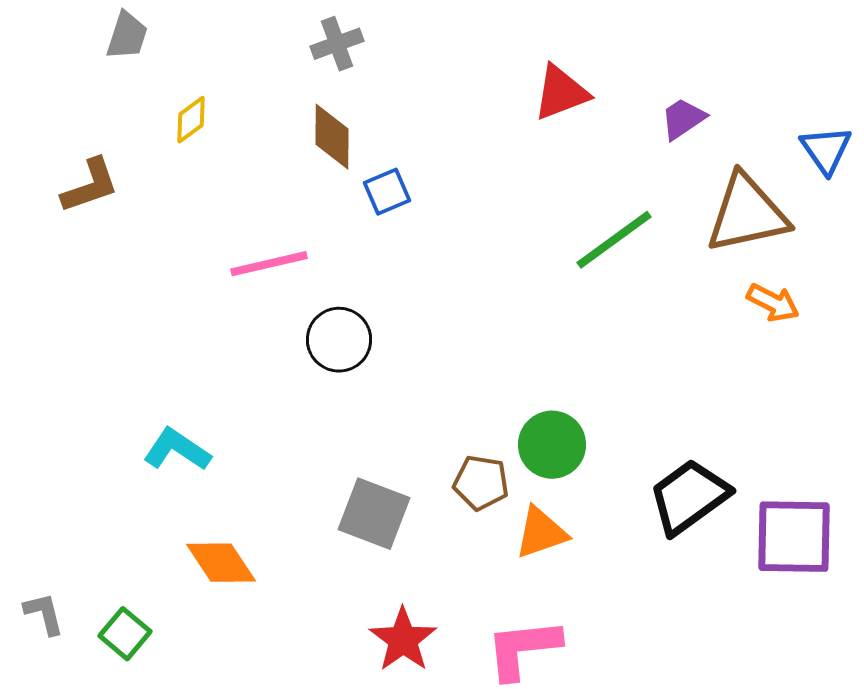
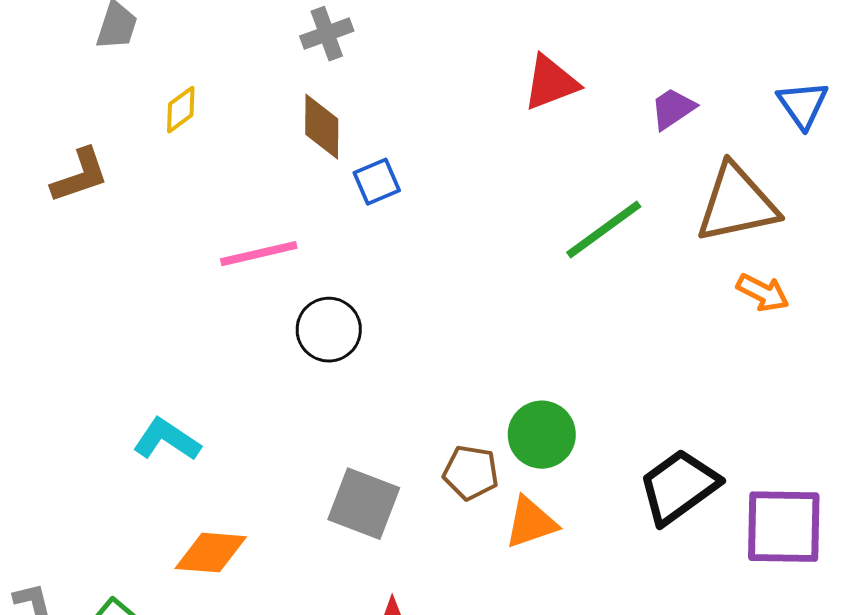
blue triangle: (826, 150) -> (803, 105), moved
orange diamond: (221, 563) -> (211, 553), turned -52

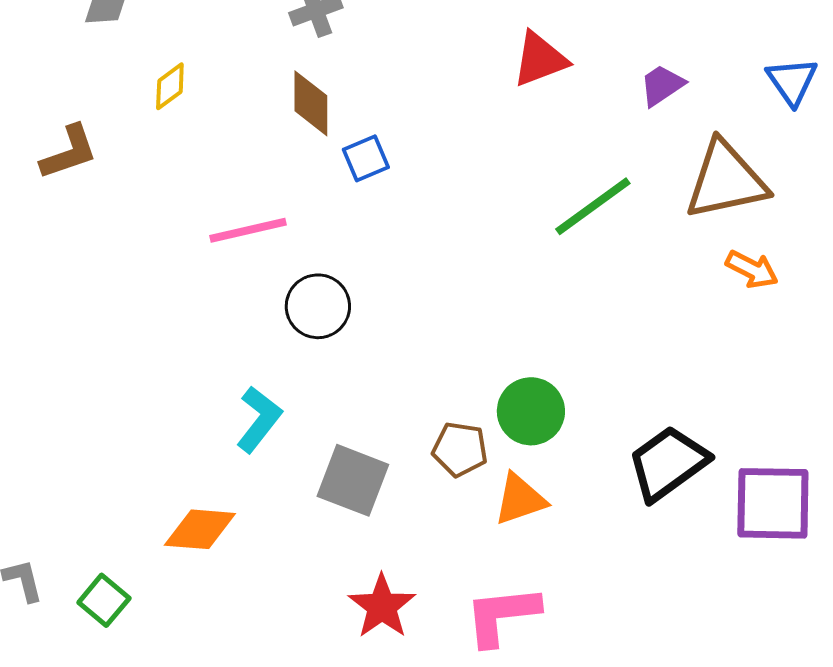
cyan L-shape: (167, 440) -> (259, 419), moved, turned 94

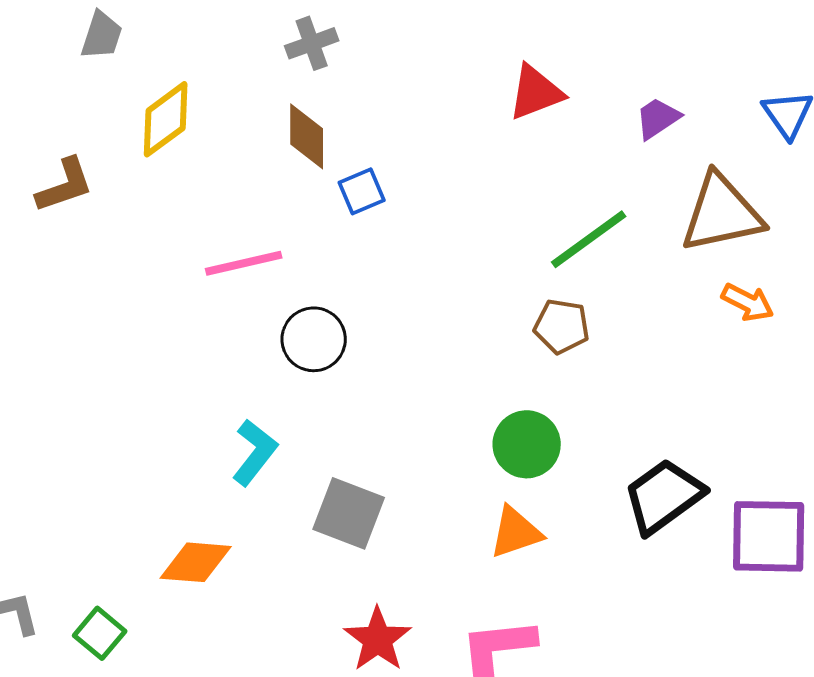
yellow diamond: (170, 86) -> (166, 119), size x1.6
brown pentagon: (460, 449) -> (562, 326), moved

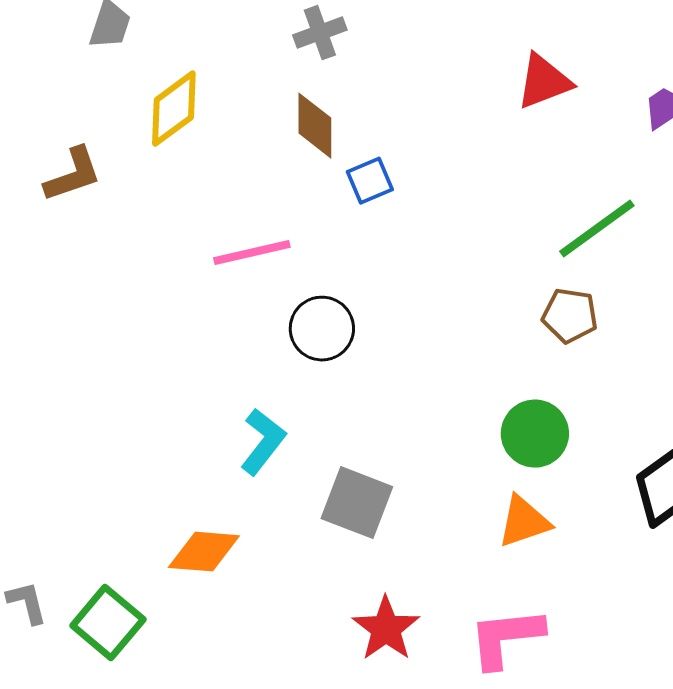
green square: (100, 633) -> (108, 623), size x1.4

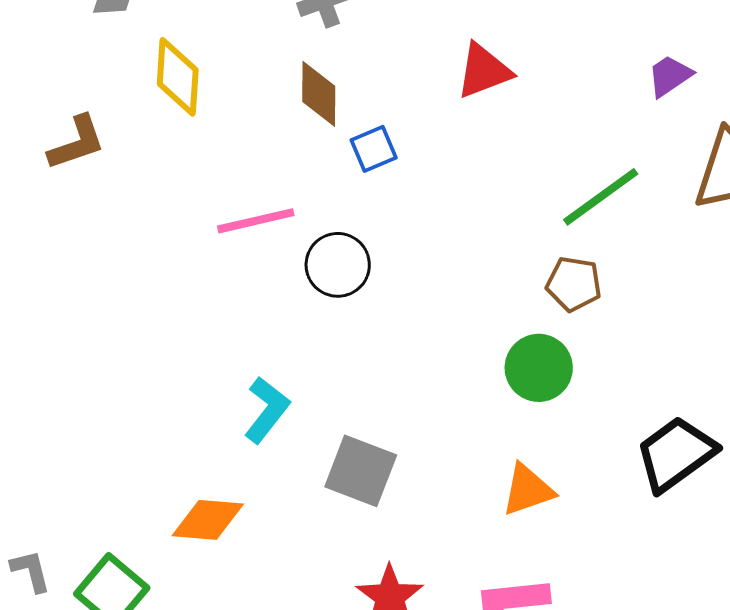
red triangle: (544, 82) -> (484, 71), moved
yellow diamond: (174, 109) -> (178, 77), turned -50
black circle: (322, 329) -> (338, 265), moved
green circle: (535, 434) -> (539, 368), moved

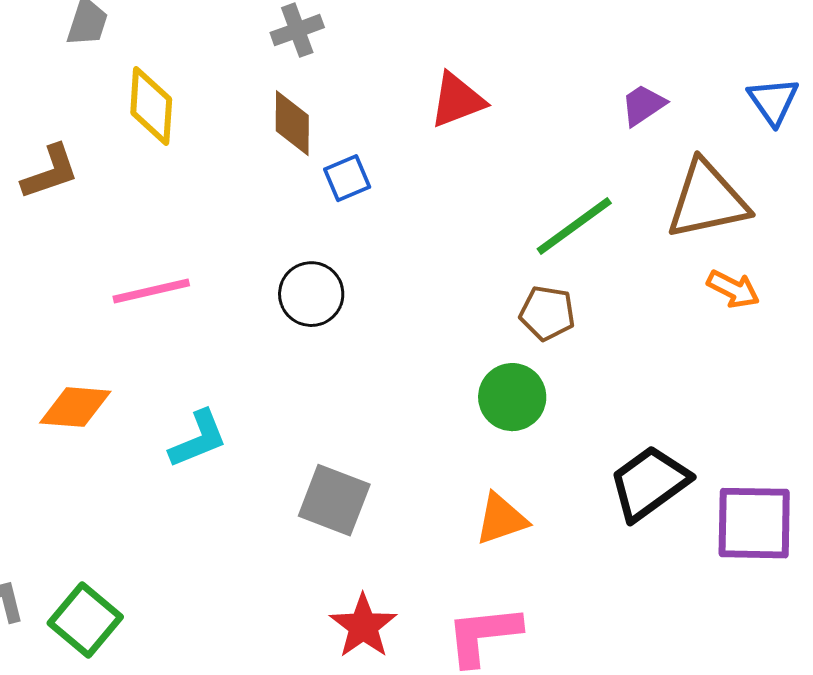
pink line: (256, 221) -> (151, 291), moved
cyan L-shape: (267, 410) -> (198, 439), moved, turned 30
orange diamond: (208, 520) -> (75, 407), moved

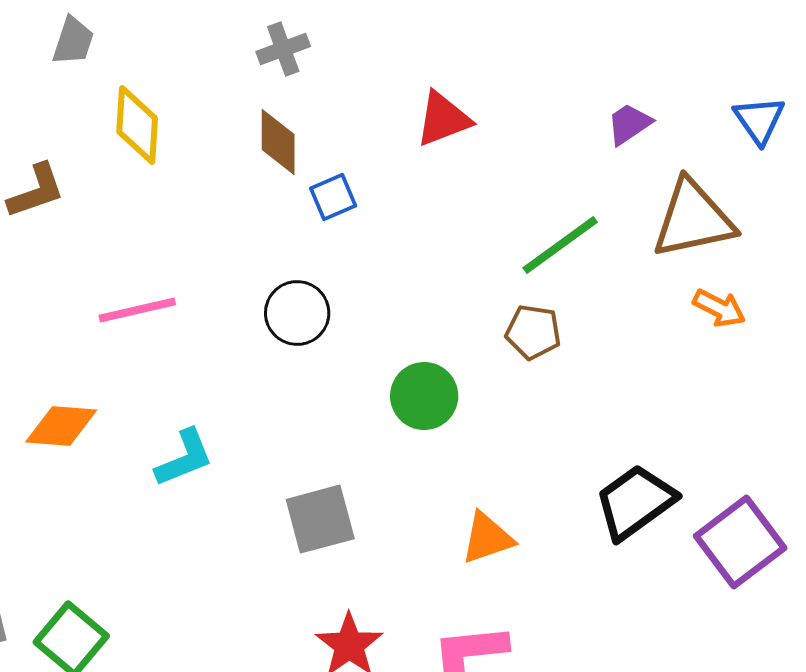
green circle: (512, 397) -> (424, 396), moved
gray square: (334, 500) -> (320, 519), turned -36
purple square: (754, 523) -> (740, 542), turned -38

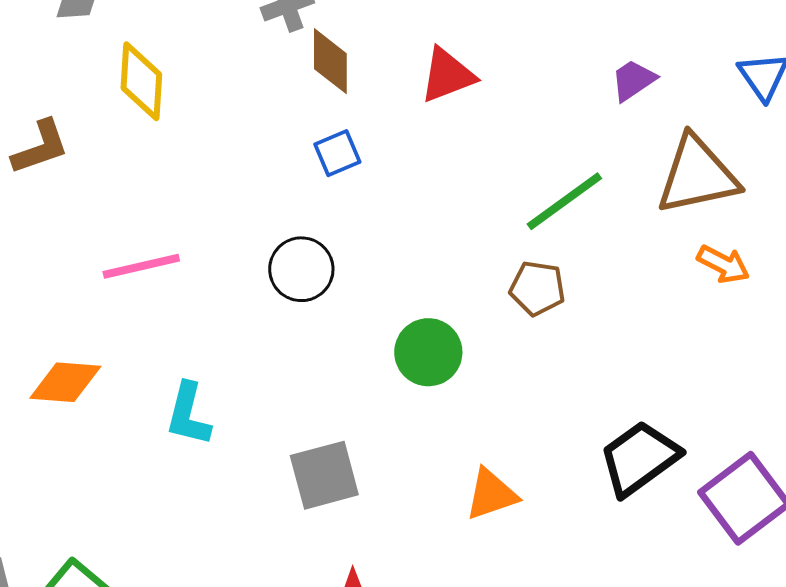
brown diamond: (278, 142) -> (330, 61), moved
cyan L-shape: (184, 458) -> (188, 414), turned 126

